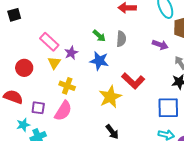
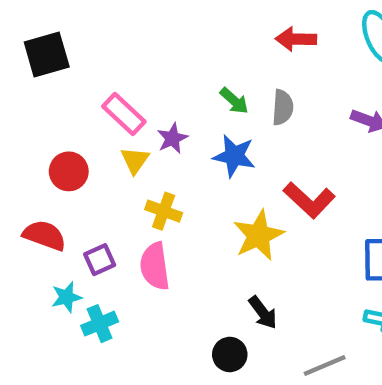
black square: (14, 15) -> (47, 54), size x1.5
purple square: (38, 108) -> (100, 260), turned -32
pink semicircle: (63, 111) -> (155, 266), turned 140

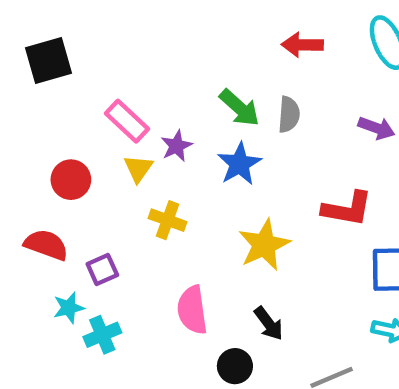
green arrow: (234, 101) -> (239, 108), size x1.4
blue star: (234, 156) -> (239, 164), turned 30
red L-shape: (309, 200) -> (347, 209), moved, turned -33
pink semicircle: (155, 266) -> (192, 310), moved

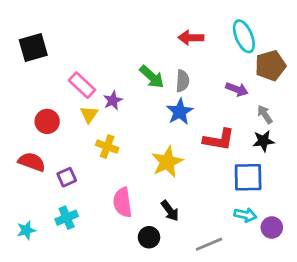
blue star: (239, 164) -> (180, 112), moved
cyan star: (69, 308) -> (26, 230), moved

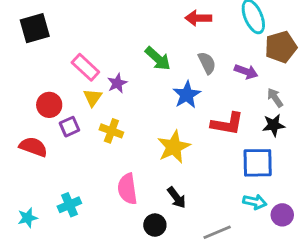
gray semicircle: (182, 81) -> (207, 63), moved, turned -30
purple square: (67, 177) -> (69, 127), moved

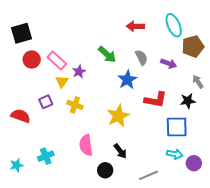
gray arrow: (275, 98) -> (198, 82), moved
red circle: (49, 105) -> (32, 59), moved

